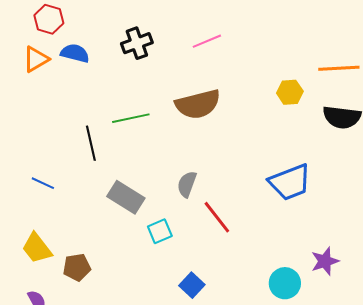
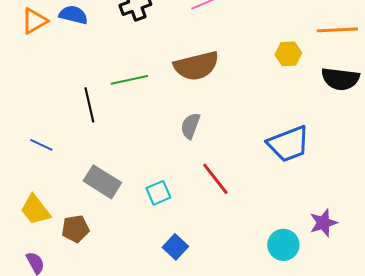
gray semicircle: (187, 184) -> (190, 126), moved
gray rectangle: (126, 197) -> (102, 182), moved
blue square: (192, 285) -> (175, 247), moved

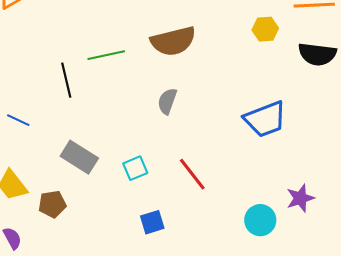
red line: (215, 179) -> (192, 174), moved
blue square: (175, 247) -> (152, 222), turned 30

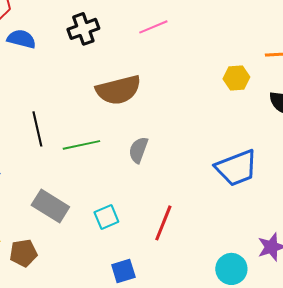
brown semicircle: (173, 41) -> (118, 90), moved
green line: (106, 55) -> (81, 145), moved
red line: (192, 174) -> (163, 223), turned 60

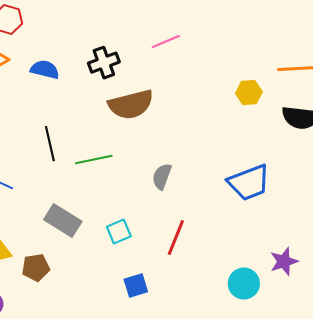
black cross: (83, 29) -> (104, 63), moved
blue semicircle: (21, 39) -> (45, 70), moved
gray semicircle: (138, 150) -> (162, 177), moved

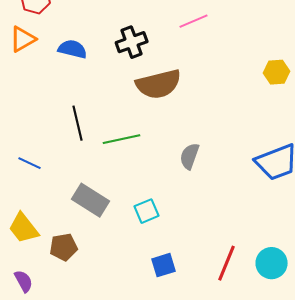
red line: (176, 238) -> (227, 263), moved

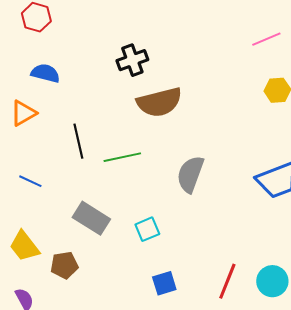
pink line: (194, 21) -> (266, 39), moved
orange triangle: (23, 39) -> (23, 113), moved
blue semicircle: (73, 49) -> (45, 73), moved
gray semicircle: (190, 156) -> (190, 174), size x1.4

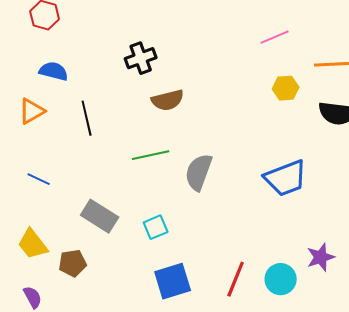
brown semicircle: (159, 102) -> (168, 100), size x0.7
black line: (78, 141) -> (87, 118), moved
green line: (122, 157) -> (151, 155), moved
blue square: (164, 283) -> (173, 281), size x1.5

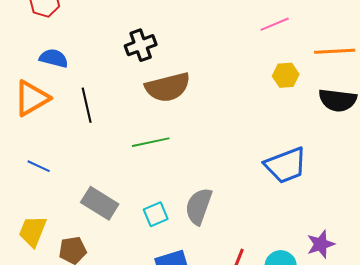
brown semicircle: (168, 100) -> (168, 87), size x1.4
orange triangle: (32, 111) -> (32, 98), size x1.4
gray semicircle: (199, 172) -> (199, 206), moved
yellow trapezoid: (33, 244) -> (33, 231), turned 60

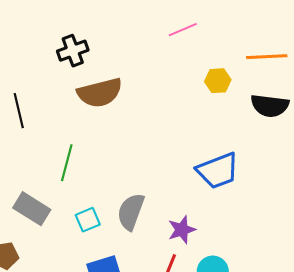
pink line: (275, 24) -> (183, 30), moved
green line: (151, 142) -> (67, 163), moved, turned -63
purple star: (321, 244) -> (182, 230), moved

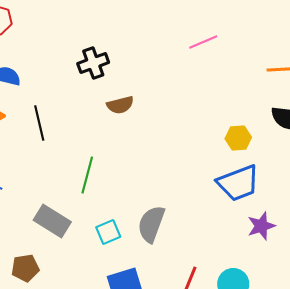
yellow hexagon: (218, 81) -> (238, 138), moved
brown semicircle: (100, 93) -> (120, 105), size x0.6
purple star: (182, 230) -> (261, 226), moved

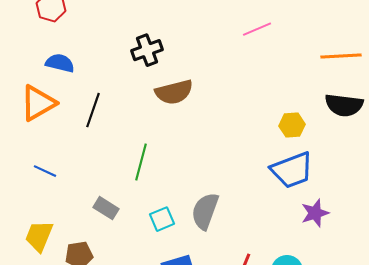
brown semicircle: (120, 105) -> (174, 92), size x1.4
black line: (39, 123) -> (93, 110), turned 32
gray rectangle: (52, 221) -> (106, 208), size x0.7

